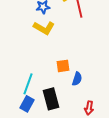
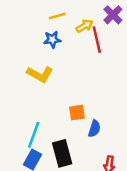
yellow L-shape: (44, 28) -> (40, 74), moved

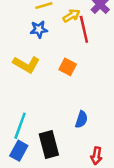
orange square: (77, 113) -> (68, 67), moved, turned 35

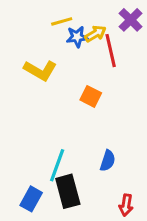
blue star: (39, 29) -> (77, 37), moved
yellow L-shape: (26, 64) -> (40, 70), moved
cyan line: (20, 126) -> (57, 165), moved

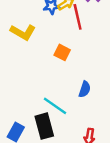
blue semicircle: (108, 161) -> (85, 89), moved
cyan line: (57, 165) -> (55, 106), moved, turned -75

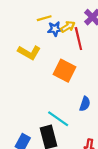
orange square: (62, 52) -> (65, 71), size x1.5

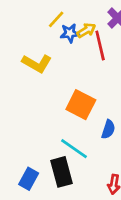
yellow line: (44, 18) -> (56, 19), turned -32
orange square: (65, 71) -> (81, 105), moved

